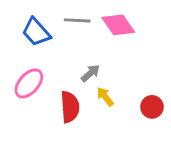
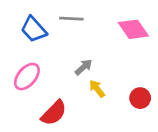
pink diamond: (118, 25) -> (133, 29), moved
red semicircle: (70, 107) -> (54, 113), moved, turned 48

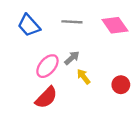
gray line: (71, 19) -> (72, 22), moved
pink ellipse: (27, 77) -> (47, 66), moved

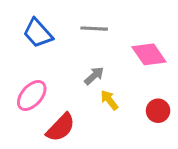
pink diamond: (115, 25) -> (149, 54), moved
pink ellipse: (47, 66) -> (32, 96), moved

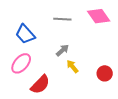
blue trapezoid: (38, 33) -> (25, 34), moved
pink diamond: (149, 54) -> (99, 16), moved

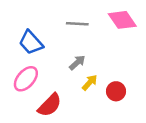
yellow arrow: (72, 66) -> (90, 83), turned 80
red circle: (105, 73) -> (116, 91), moved

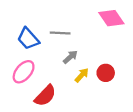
gray line: (77, 24) -> (60, 33), moved
red circle: (116, 91) -> (106, 73), moved

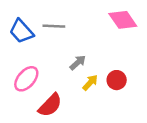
gray line: (60, 33) -> (54, 26), moved
blue trapezoid: (28, 39) -> (21, 31), moved

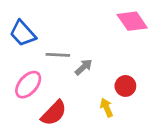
gray line: (54, 26) -> (58, 55), moved
yellow arrow: (90, 83) -> (107, 108), moved, turned -66

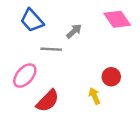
blue trapezoid: (23, 33) -> (32, 20), moved
gray arrow: (84, 67) -> (74, 31), moved

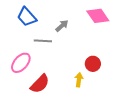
yellow arrow: (94, 96) -> (79, 80), turned 32

